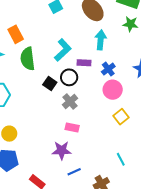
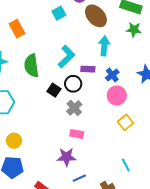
orange rectangle: (16, 34) -> (17, 29), moved

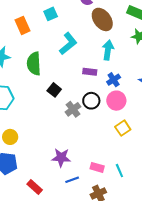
cyan square: (59, 13) -> (51, 14), moved
cyan L-shape: (66, 57) -> (68, 44), moved
black circle: (73, 84) -> (91, 101), moved
pink rectangle: (77, 134) -> (97, 167), moved

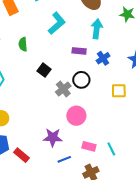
green semicircle: (34, 64) -> (23, 44), size x0.6
pink circle: (116, 101) -> (76, 116), moved
yellow square: (123, 128) -> (119, 91), moved, turned 35
red rectangle: (35, 187) -> (21, 155), moved

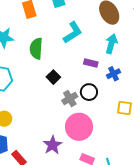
green semicircle: (23, 44) -> (36, 49), size x1.5
pink circle: (76, 116) -> (79, 127), size x1.4
purple star: (53, 137) -> (52, 145), turned 30

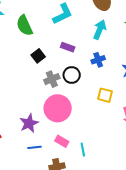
green semicircle: (36, 49) -> (24, 25), turned -35
purple rectangle: (91, 63) -> (68, 47), moved

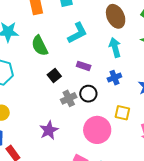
cyan arrow: (100, 30) -> (115, 47), turned -36
pink circle: (58, 108) -> (97, 130), moved
purple star: (29, 123) -> (49, 130), moved

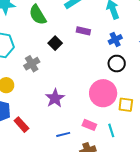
black circle: (88, 94) -> (117, 64), moved
gray cross: (69, 98) -> (32, 64), moved
yellow square: (122, 113) -> (126, 105), moved

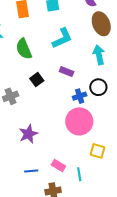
blue cross: (115, 39) -> (80, 96), moved
black circle: (117, 64) -> (98, 87), moved
pink circle: (103, 93) -> (79, 121), moved

